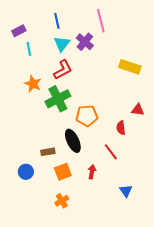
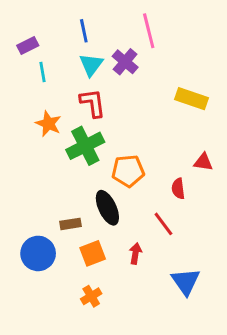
red L-shape: (63, 70) -> (93, 103), turned -70
blue circle: (26, 172) -> (38, 253), size x1.5
blue triangle: (126, 191) -> (186, 281), size x1.5

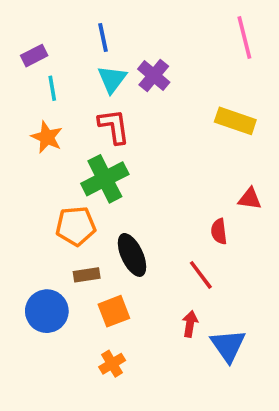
pink line: (149, 31) -> (244, 37), moved
orange star: (48, 124) -> (47, 137), moved
orange pentagon: (128, 171) -> (76, 226), moved
red arrow: (135, 253) -> (190, 324), moved

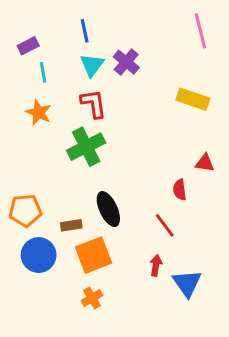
orange pentagon: (76, 226) -> (25, 210), moved
orange square: (114, 311) -> (94, 255), size x1.4

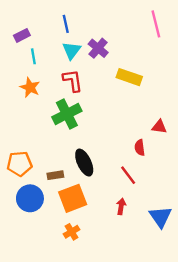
yellow rectangle: (193, 99) -> (129, 77), moved
blue triangle: (187, 283) -> (160, 217), moved

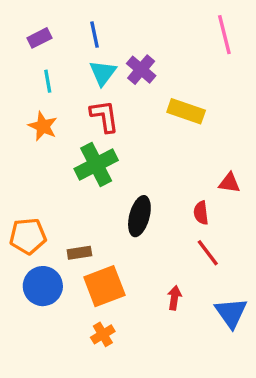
purple rectangle: (22, 35) -> (39, 38), moved
black ellipse: (84, 163) -> (139, 216), moved, turned 40
red line: (128, 175) -> (208, 253), moved

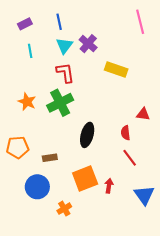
orange star: (43, 126) -> (27, 102), moved
blue circle: (43, 286) -> (37, 187), moved
orange square: (104, 286) -> (85, 178), moved

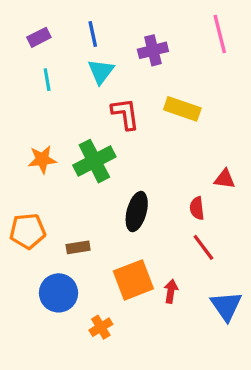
purple cross: (88, 44) -> (153, 50), moved, turned 36
red L-shape: (65, 73) -> (125, 114), moved
orange star: (27, 102) -> (42, 159), turned -30

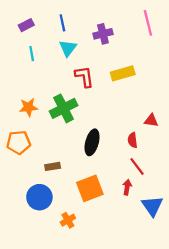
yellow rectangle: (182, 109) -> (123, 73), turned -35
orange pentagon: (28, 231) -> (19, 142), moved
red arrow: (171, 291) -> (127, 187), moved

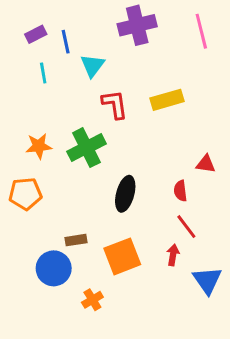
blue line: (62, 23) -> (66, 42), moved
purple cross: (103, 34) -> (137, 25), moved, size x1.4
brown rectangle: (53, 166) -> (76, 240), moved

